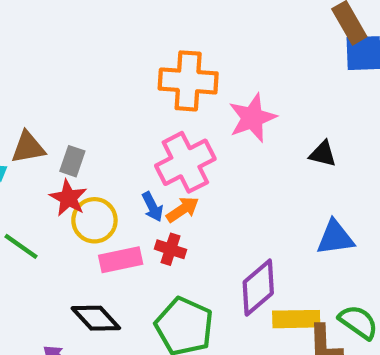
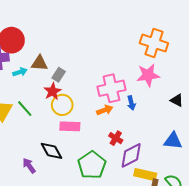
orange cross: (188, 81) -> (154, 43), moved
blue arrow: (152, 207) -> (131, 103), moved
red cross: (170, 249) -> (116, 138), moved

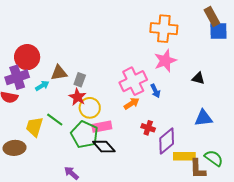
black diamond: (51, 151) -> (104, 147), moved
green pentagon: (92, 165) -> (85, 135), moved

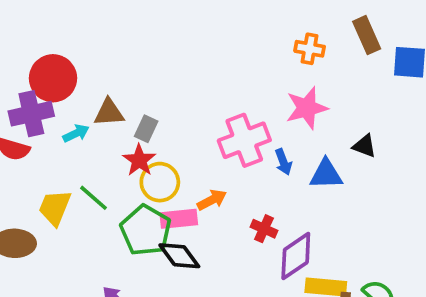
brown rectangle: (212, 17) -> (367, 35), moved
orange cross: (164, 29) -> (310, 49), size x0.6
orange arrow: (132, 103) -> (212, 200), moved
blue triangle: (203, 118) -> (326, 174), moved

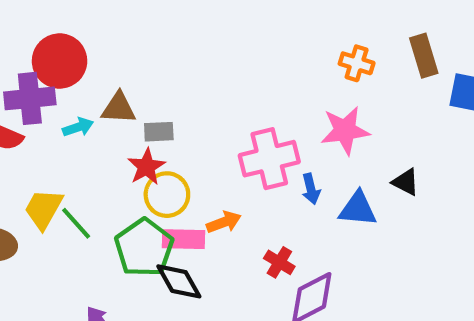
gray rectangle: (146, 129) -> (159, 132), turned 55
green line: (93, 198) -> (76, 223), moved

